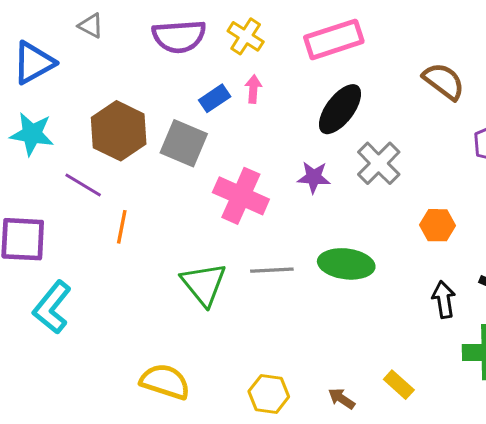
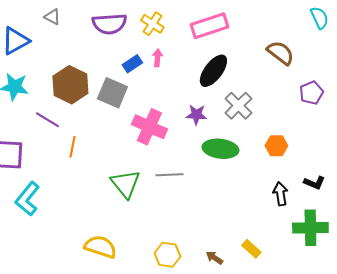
green ellipse: (346, 264) -> (220, 149), moved

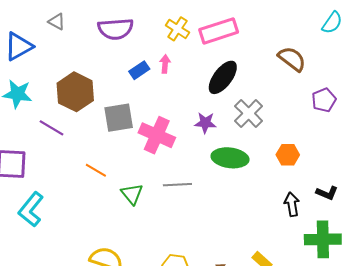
cyan semicircle: (319, 18) -> (332, 23), turned 60
yellow cross: (152, 24) -> (177, 29), moved
gray square: (112, 93) -> (119, 118), moved, turned -32
orange line: (72, 147) -> (96, 170), moved, turned -70
green triangle: (125, 184) -> (132, 194), size x0.7

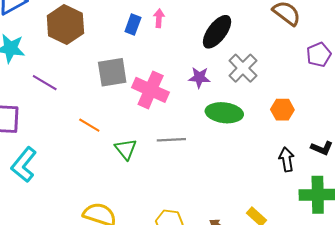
blue rectangle: (139, 70) -> (133, 25), turned -36
brown hexagon: (75, 92) -> (65, 25), moved

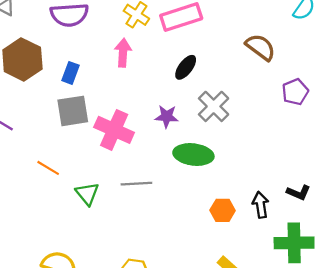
pink arrow: (159, 18) -> (123, 53), size x1.4
blue rectangle: (133, 25) -> (70, 73), moved
black ellipse: (217, 32) -> (186, 67), size x0.7
orange hexagon: (282, 110) -> (223, 210), moved

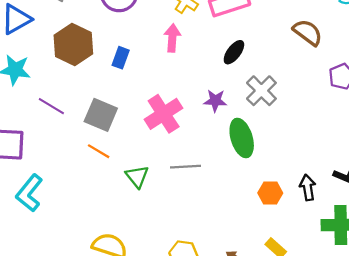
gray square: (73, 111) -> (101, 115), moved, turned 32
pink cross: (114, 130) -> (164, 114), turned 33
green ellipse: (193, 155) -> (242, 138), turned 66

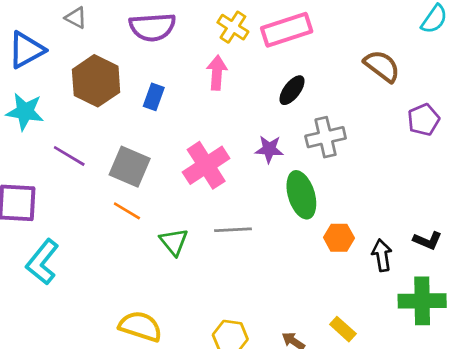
gray cross: (261, 91) -> (326, 137), turned 32
orange hexagon: (270, 193) -> (339, 238), moved

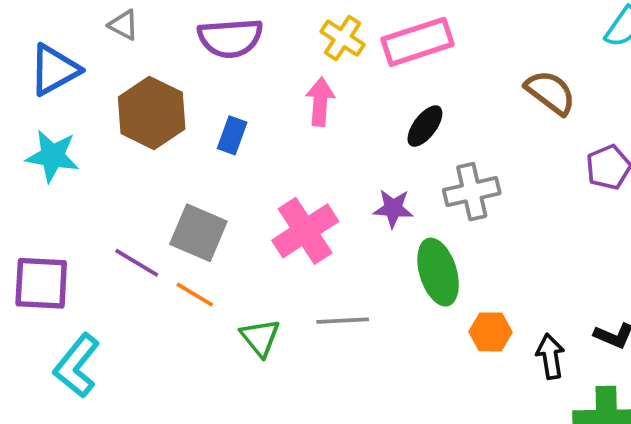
purple line: (69, 156) -> (137, 263), moved

